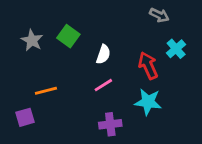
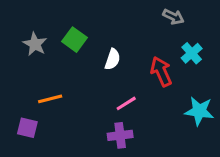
pink line: (103, 85) -> (126, 103), moved
cyan star: (148, 102) -> (199, 111), moved
purple square: (25, 117) -> (27, 128), turned 30

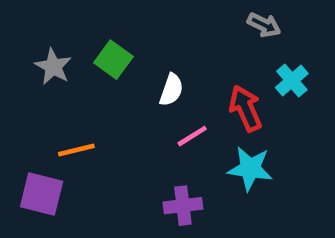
pink line: (126, 103) -> (192, 136), moved
cyan star: (199, 111) -> (250, 169), moved
purple square: (27, 128) -> (42, 194), size x1.4

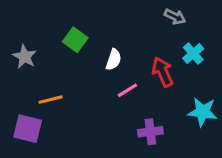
gray star: (53, 67) -> (25, 57), moved
cyan star: (250, 169) -> (203, 112), moved
purple cross: (183, 206) -> (150, 132), moved

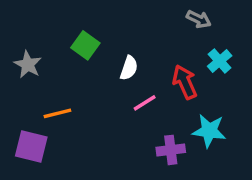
cyan star: (203, 112) -> (209, 131), moved

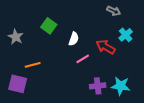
red arrow: (185, 82) -> (106, 47), turned -36
cyan star: (209, 131) -> (121, 86), moved

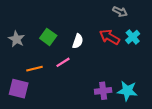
green square: (49, 26) -> (48, 37), moved
red arrow: (106, 47) -> (109, 37), moved
pink line: (83, 59) -> (63, 62), moved

